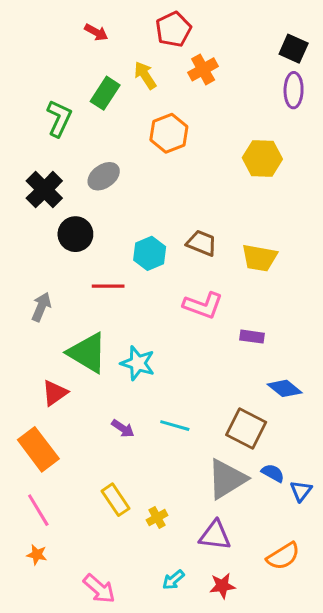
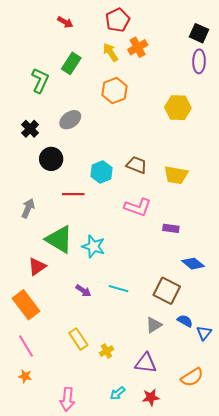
yellow arrow: (145, 75) -> (111, 52), moved
black cross: (44, 190) -> (30, 129), size x0.7
gray triangle: (227, 479) -> (154, 325), size x0.6
pink arrow: (99, 589) -> (67, 399), turned 55

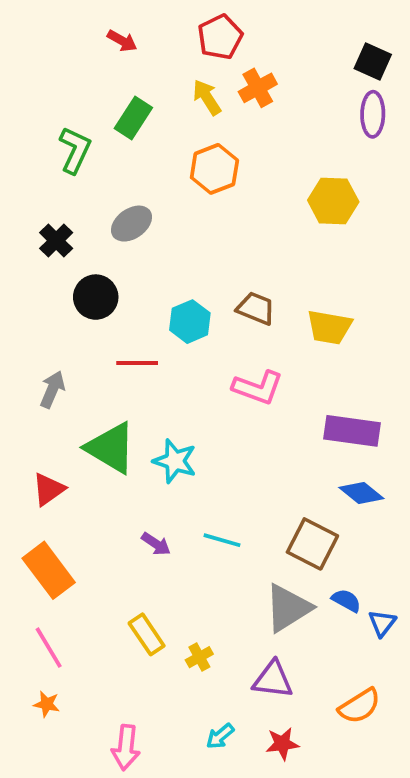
purple rectangle: (171, 228) -> (352, 431), moved, size x1.8
red triangle: (37, 267) -> (49, 489), moved
gray triangle: (154, 325) -> (288, 608), size x1.6

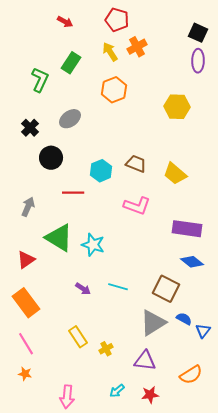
red pentagon: (220, 37) -> (117, 20), turned -30
yellow trapezoid: (329, 327) -> (175, 174), turned 30

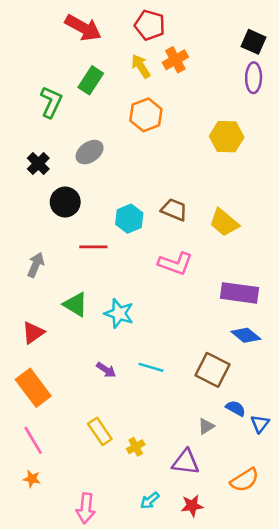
red arrow: (65, 22) -> (83, 28), size x1.8
green triangle: (59, 238) -> (75, 305), size x0.7
gray triangle: (153, 323) -> (206, 426), moved, size x0.5

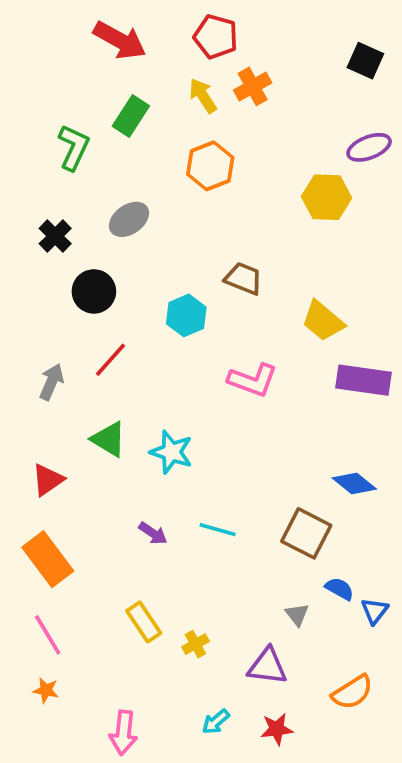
purple ellipse: (254, 78) -> (369, 147), moved, turned 68
brown trapezoid: (174, 210) -> (243, 279), moved
red line: (93, 247) -> (111, 360), moved, turned -48
purple rectangle: (239, 293) -> (363, 380), moved
gray triangle: (206, 426) -> (297, 615), turned -36

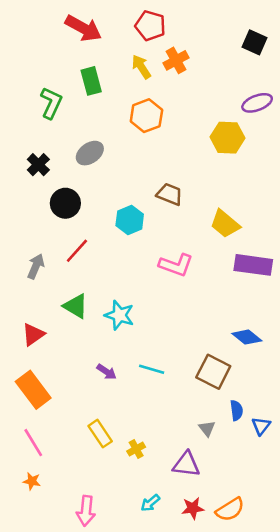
green rectangle: (131, 116) -> (91, 81), turned -48
blue semicircle: (339, 589) -> (237, 410), turned 54
orange semicircle: (352, 692) -> (230, 509), moved

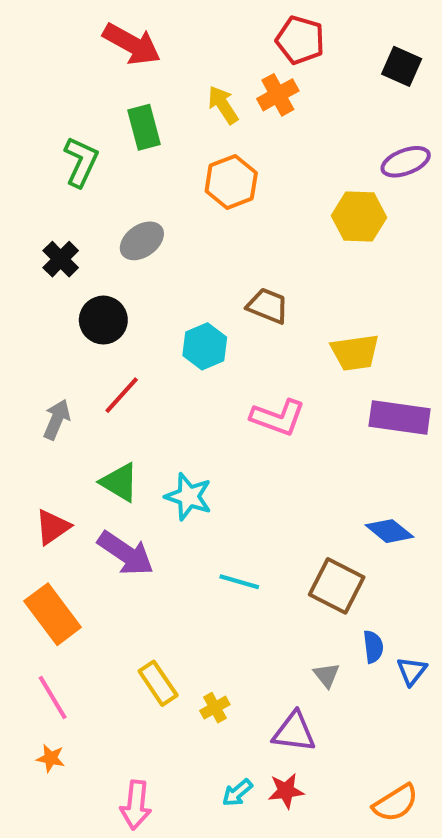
red pentagon: (150, 26) -> (300, 40), moved
yellow trapezoid: (225, 224) -> (355, 352), turned -48
purple arrow: (107, 372) -> (126, 553), moved, size x1.8
red star: (193, 508) -> (286, 791), moved
orange semicircle: (230, 509) -> (396, 803), moved

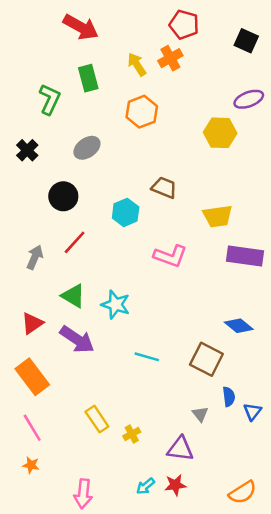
black cross: (61, 259) -> (27, 150), moved

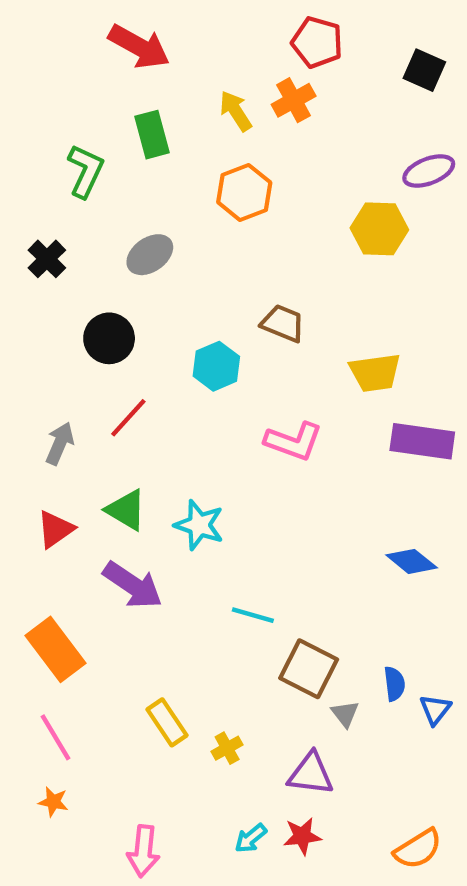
red triangle: (32, 323) -> (55, 529), moved
brown square: (206, 359) -> (309, 669), moved

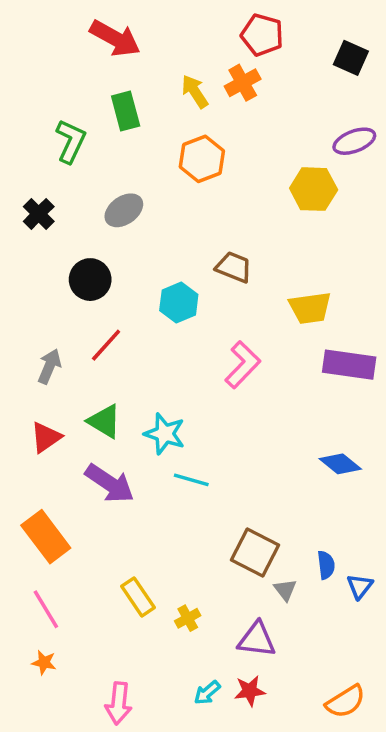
pink L-shape: (294, 441) -> (243, 365), turned -66
cyan line: (253, 615) -> (191, 480), moved

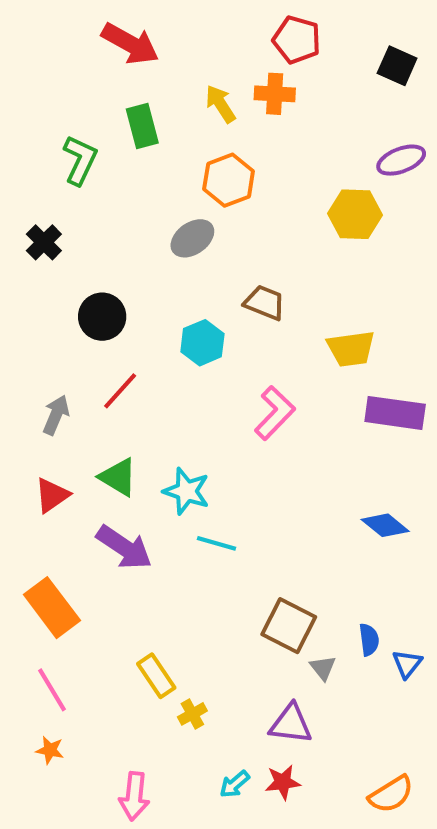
orange cross: (243, 83) -> (275, 94), turned 32
gray ellipse: (124, 210) -> (192, 238), moved
yellow cross: (188, 618) -> (192, 714), moved

